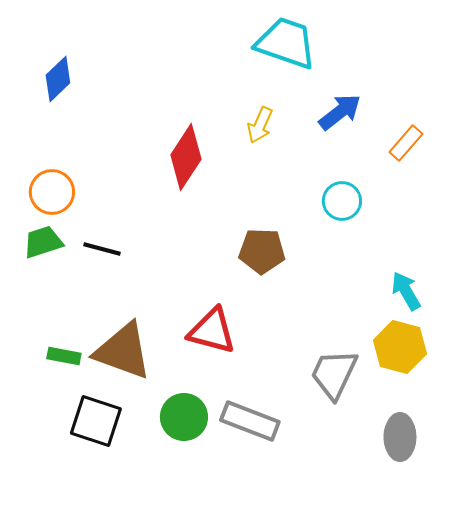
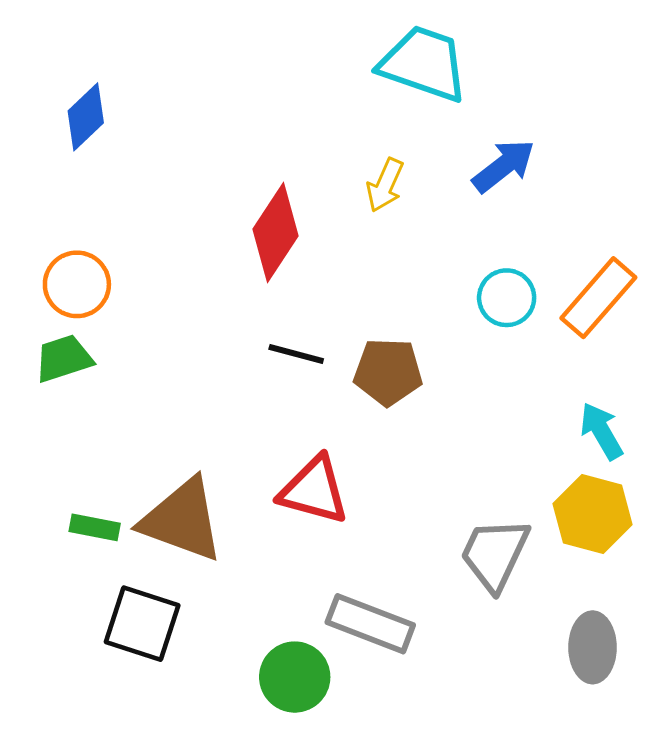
orange rectangle: (406, 143) -> (598, 298), moved, size x1.5
black line: (102, 249) -> (296, 354), moved
green circle: (184, 417) -> (295, 677), moved

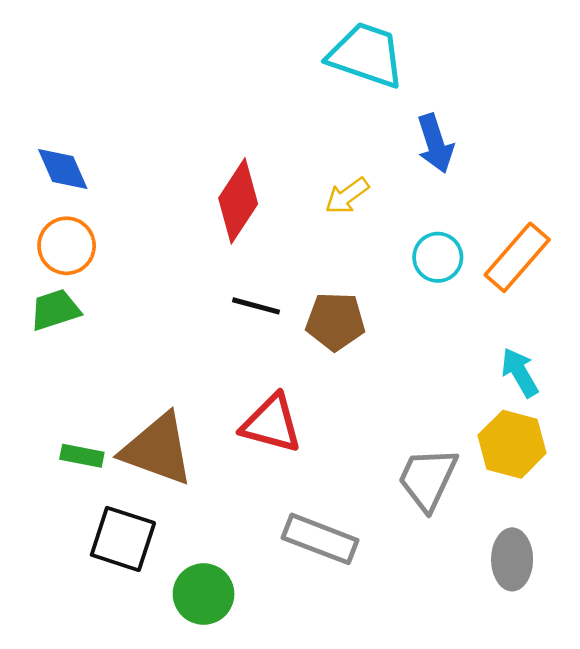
blue diamond: (86, 117) -> (63, 169), moved, turned -70
blue arrow: (504, 166) -> (435, 143), turned 110
yellow arrow: (385, 185) -> (347, 196), moved, turned 30
green circle: (295, 677) -> (204, 594), moved

